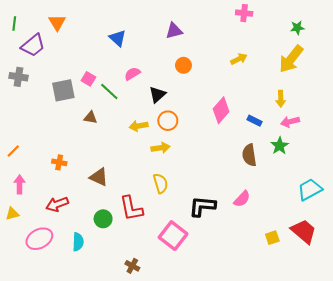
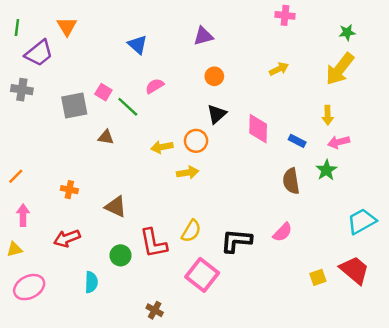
black triangle: (157, 95) -> (217, 114), moved
pink diamond: (221, 110) -> (258, 129), turned -40
yellow semicircle: (161, 183) -> (191, 231), moved, turned 48
pink ellipse: (39, 239) -> (29, 287), moved

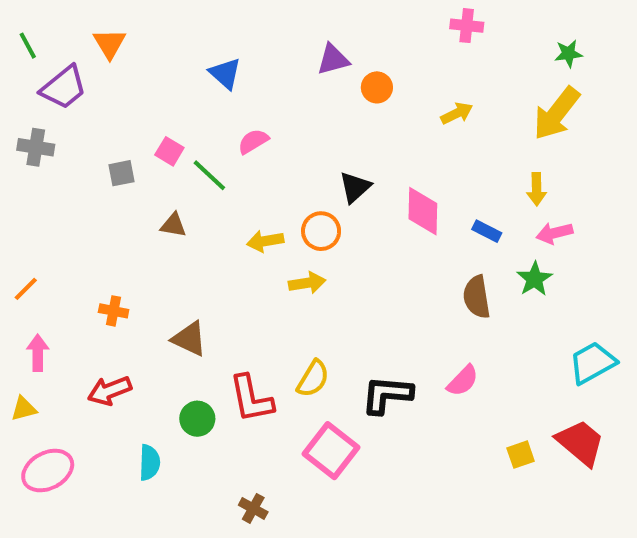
green line: (17, 28) -> (28, 46), turned -35
orange circle: (214, 76) -> (377, 87), moved
gray square: (74, 106) -> (122, 173), size x0.6

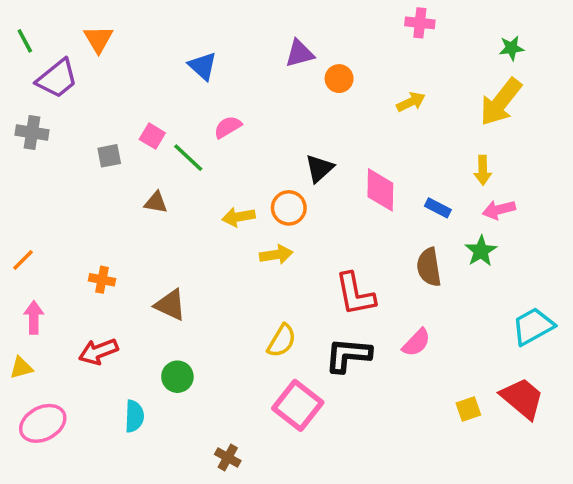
red L-shape: (251, 399) -> (355, 294), moved

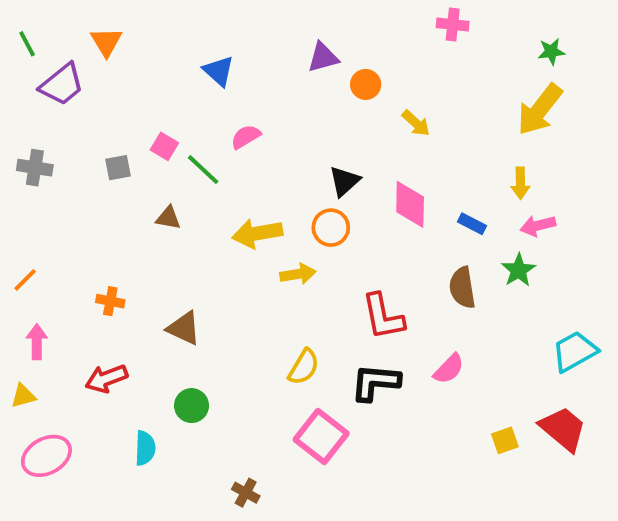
yellow arrow: (411, 102) -> (416, 123), moved, turned 68
gray cross: (32, 132) -> (35, 168), moved
orange circle: (289, 208) -> (331, 228), moved
yellow arrow: (238, 217) -> (257, 233), size x1.4

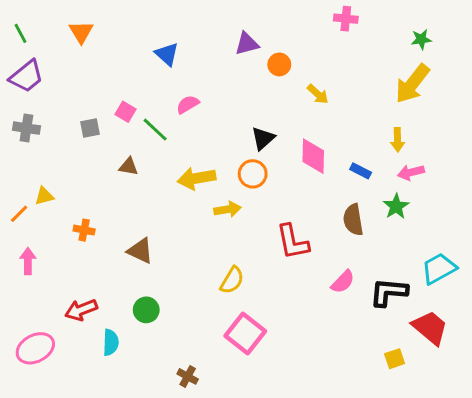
purple trapezoid: (62, 84) -> (26, 76), moved
red arrow: (106, 379) -> (81, 310), moved
black L-shape: (375, 382) -> (389, 292), moved
yellow triangle: (23, 396) -> (44, 196), moved
yellow square: (505, 440) -> (395, 359), moved

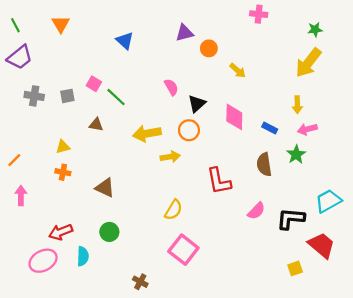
pink semicircle: (188, 104) -> (171, 87), moved, turned 91
gray cross: (26, 128) -> (34, 96), moved
yellow triangle: (44, 196) -> (63, 147), moved
pink ellipse: (35, 348) -> (43, 261), moved

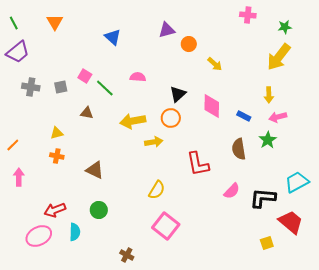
pink cross: (259, 14) -> (248, 15), moved
pink semicircle: (171, 87) -> (138, 77), moved, turned -56

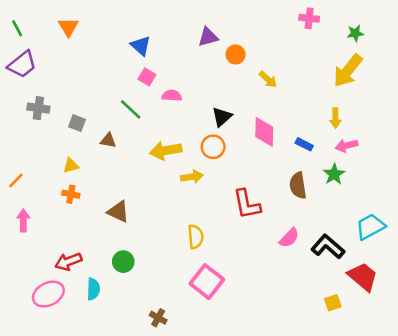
pink square: (85, 76) -> (147, 77), moved
gray square: (61, 87) -> (77, 123), moved, turned 32
yellow semicircle: (157, 190) -> (196, 237), turned -36
black L-shape: (263, 198) -> (328, 247), turned 36

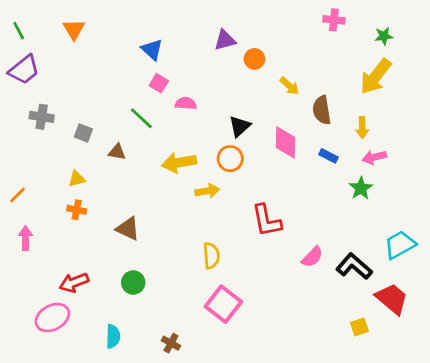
brown semicircle: (298, 185) -> (322, 110), moved
cyan semicircle: (93, 289) -> (113, 336), moved

